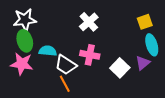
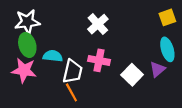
yellow square: (145, 22) -> (167, 17), moved
white trapezoid: (66, 65) -> (73, 71), turned -110

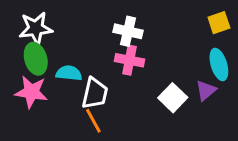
white cross: (98, 24) -> (128, 31), turned -35
pink cross: (99, 60) -> (129, 60), moved

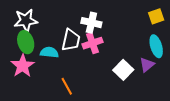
pink cross: (129, 60) -> (92, 43), turned -30
pink star: (31, 92) -> (23, 66), turned 30
white trapezoid: (95, 93) -> (71, 40), moved

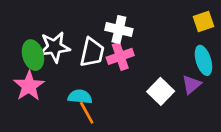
white star: (26, 21) -> (54, 47), moved
cyan semicircle: (49, 52) -> (80, 97), moved

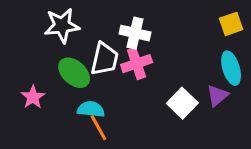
white star: (54, 47) -> (62, 25), moved
green ellipse: (33, 55) -> (74, 73), moved, turned -32
pink star: (29, 86) -> (33, 97), size x0.7

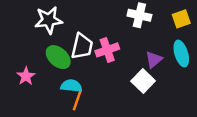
white cross: (135, 33) -> (139, 15), moved
purple triangle: (217, 96) -> (154, 59), moved
orange line: (98, 128) -> (77, 100), turned 48

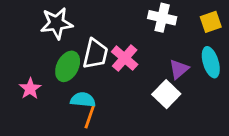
pink cross: (107, 50) -> (125, 58), turned -30
green ellipse: (58, 57) -> (68, 66), turned 75

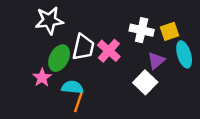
white cross: (162, 18) -> (142, 30), moved
yellow square: (211, 22) -> (169, 31), moved
pink star: (30, 89) -> (42, 77), moved

